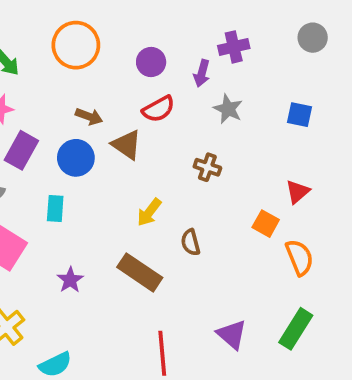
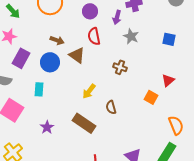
red semicircle: (159, 109) -> (94, 36), turned 108
orange semicircle: (299, 257) -> (176, 125), moved

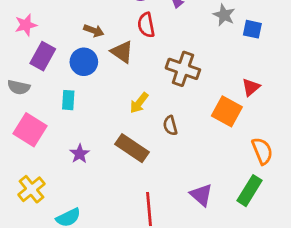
gray star: (131, 36) -> (224, 15), moved
brown cross: (120, 67) -> (183, 69), size x1.6
orange square: (151, 97) -> (227, 111), size x1.5

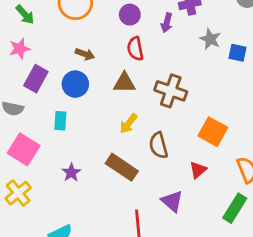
brown triangle: (122, 52) -> (124, 83), moved, turned -35
red triangle: (251, 87) -> (198, 170), moved
brown semicircle: (170, 125) -> (158, 145), size x1.4
yellow cross: (31, 189) -> (18, 193), moved
purple triangle: (201, 195) -> (172, 201), moved

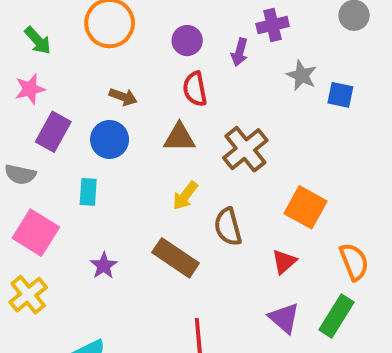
brown cross: (171, 91) -> (245, 149), turned 32
purple triangle: (172, 201) -> (284, 318), moved

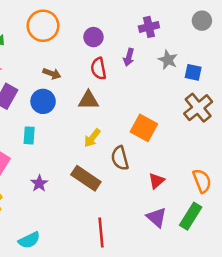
purple arrow: (240, 52) -> (129, 57), moved
brown cross: (245, 149) -> (198, 108), moved
orange square: (305, 207) -> (144, 128), moved

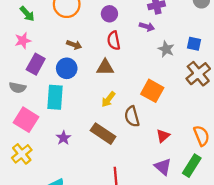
purple arrow: (129, 57) -> (147, 27), moved, turned -88
gray star: (168, 60) -> (166, 49), moved
cyan rectangle: (29, 135) -> (55, 97), size x1.6

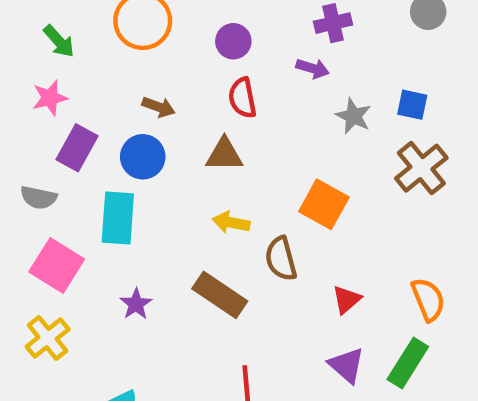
yellow arrow: (108, 99) -> (231, 222), turned 63

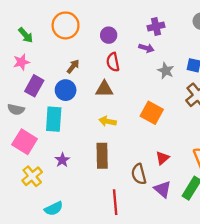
brown arrow: (159, 107) -> (73, 66), turned -72
brown semicircle: (281, 259) -> (139, 174), moved
brown rectangle: (220, 295) -> (102, 156), turned 55
yellow cross: (48, 338) -> (32, 176), moved

